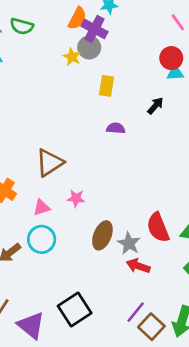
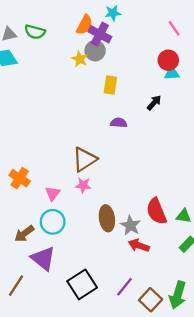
brown triangle: (50, 163) -> (84, 159), moved
pink triangle: (42, 208) -> (53, 194), turned -35
brown ellipse: (102, 235) -> (107, 218), turned -30
purple line: (136, 312) -> (125, 287), moved
purple triangle: (31, 325) -> (43, 258), moved

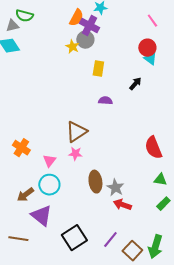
green semicircle: (35, 32) -> (24, 16), moved
cyan triangle: (172, 73) -> (150, 59), turned 40
red semicircle: (156, 211) -> (153, 148), moved
brown line: (16, 286) -> (18, 239), turned 66

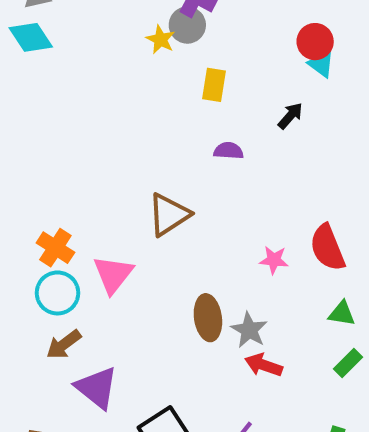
pink star: (75, 154) -> (274, 260), moved
pink triangle: (49, 161) -> (113, 274), size x1.5
cyan circle: (49, 185) -> (58, 293), moved

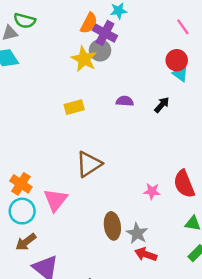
yellow star: (161, 39) -> (84, 59), size x1.5
yellow rectangle: (214, 85) -> (74, 107), moved, turned 66
purple semicircle: (229, 151) -> (125, 101), moved

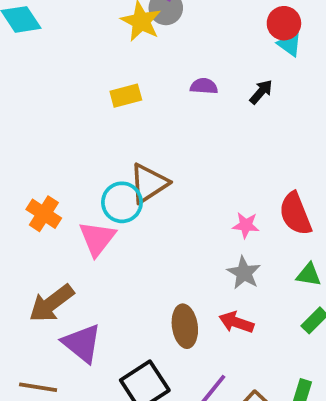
cyan circle: (22, 211) -> (122, 202), moved
brown ellipse: (112, 226) -> (185, 326), moved
gray star: (137, 233) -> (244, 273), moved
brown arrow: (26, 242) -> (51, 303), size x1.4

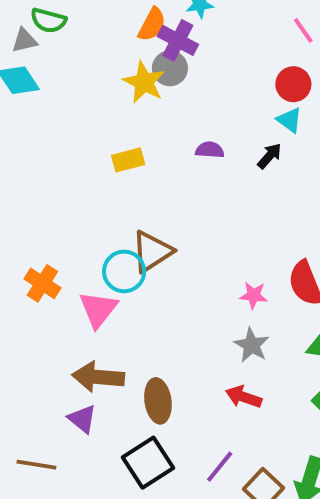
cyan triangle: (290, 44) -> (289, 120), moved
brown arrow: (51, 303) -> (98, 377), moved, turned 42
brown ellipse: (185, 326) -> (158, 401), moved
purple triangle: (82, 343) -> (82, 419), size x0.7

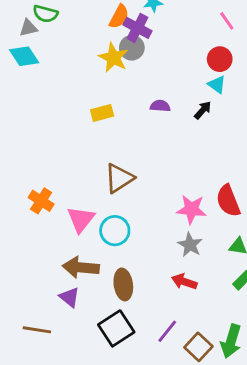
cyan circle: (124, 271) -> (115, 231), moved
pink star: (254, 295) -> (191, 209), size x1.5

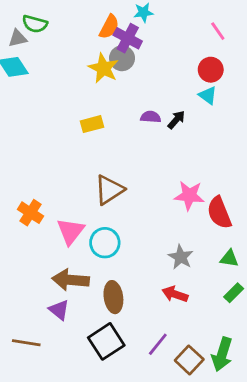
black arrow: (203, 110) -> (176, 120), moved
pink star: (191, 209) -> (189, 196), moved

